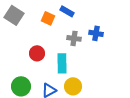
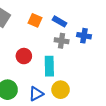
blue rectangle: (67, 11) -> (60, 21), moved

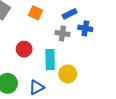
blue rectangle: (60, 21) -> (70, 14), moved, turned -56
yellow circle: (61, 90) -> (68, 74), moved

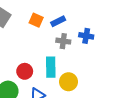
blue rectangle: (70, 14) -> (58, 21), moved
red circle: (24, 49) -> (25, 71), moved

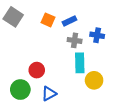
cyan rectangle: (51, 67) -> (80, 63), moved
yellow circle: (68, 82) -> (94, 80), moved

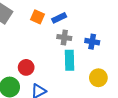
blue cross: (97, 35) -> (92, 42), moved
yellow circle: (94, 80) -> (98, 78), moved

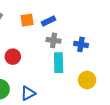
orange square: (37, 17) -> (27, 20), turned -32
red circle: (26, 67) -> (13, 57), moved

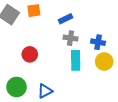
orange square: (27, 20) -> (34, 11), moved
yellow circle: (87, 80) -> (104, 62), moved

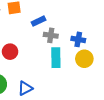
blue rectangle: (65, 19) -> (39, 21), moved

